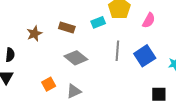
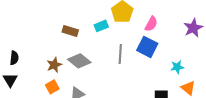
brown star: (34, 34) -> (54, 65), moved
blue square: (145, 56) -> (147, 47), moved, turned -30

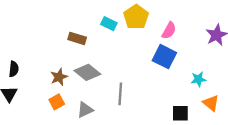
cyan rectangle: (101, 26) -> (109, 24), moved, turned 48
gray line: (120, 54) -> (120, 94), moved

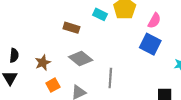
brown star: (59, 77) -> (43, 63), moved

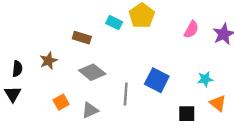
pink semicircle: (154, 21) -> (191, 29), moved
blue square: (150, 44) -> (157, 80), moved
brown star: (43, 63) -> (48, 61), moved

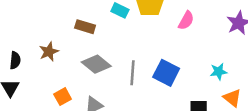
pink semicircle: (191, 29) -> (186, 20), moved
gray line: (126, 94) -> (132, 73), moved

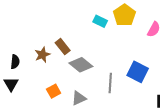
brown rectangle: (85, 27) -> (63, 47), moved, turned 35
gray line: (132, 73) -> (110, 83), moved

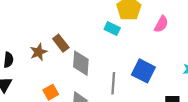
cyan rectangle: (100, 21) -> (112, 29), moved
gray diamond: (81, 65) -> (81, 63), turned 55

